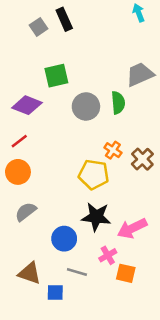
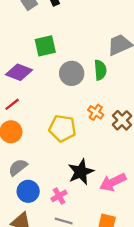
yellow pentagon: (94, 174) -> (62, 128), moved
black star: (96, 217) -> (81, 172), turned -30
blue circle: (64, 239) -> (28, 191), moved
pink cross: (108, 255) -> (59, 196), moved

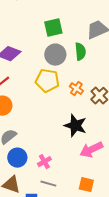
green square: (45, 46) -> (53, 28), moved
yellow pentagon: (62, 128) -> (47, 81), moved
black star: (81, 172) -> (75, 126), moved, turned -30

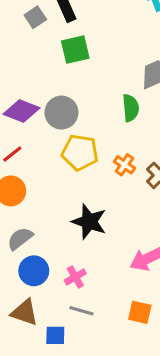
green square: (53, 28) -> (75, 50), moved
gray circle: (55, 55) -> (61, 113), moved
black star: (75, 126) -> (89, 222), moved

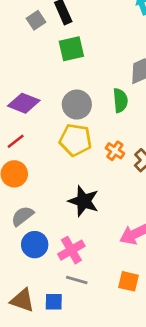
gray circle: (61, 113) -> (77, 105), moved
pink cross: (75, 277) -> (71, 250), size x1.4
brown triangle: (25, 312) -> (22, 300), moved

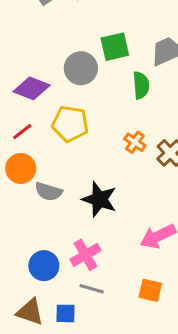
green square: (71, 49) -> (115, 47), moved
gray circle: (77, 105) -> (81, 68), moved
yellow pentagon: (75, 140) -> (70, 124), moved
gray semicircle: (22, 216) -> (48, 192), moved, turned -125
blue circle: (35, 245) -> (44, 266), moved

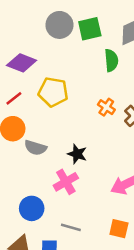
gray circle: (81, 68) -> (59, 25), moved
black star: (99, 199) -> (77, 154), size x0.7
pink cross: (85, 255) -> (66, 182), moved

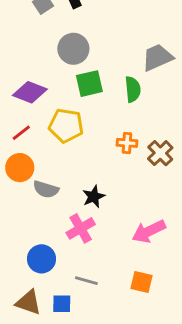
green square: (90, 29) -> (89, 84), moved
orange cross: (106, 107) -> (127, 143), turned -30
black star: (77, 154) -> (94, 197), turned 30

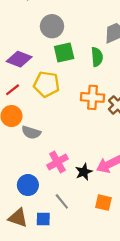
orange cross: (127, 143) -> (93, 97), size x1.5
black star: (94, 197) -> (84, 172), moved
gray line: (86, 281) -> (62, 201), turned 35

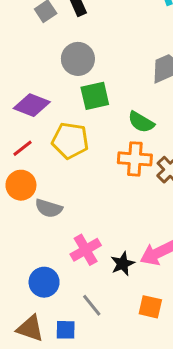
green semicircle: (97, 57) -> (141, 122), moved, turned 126

